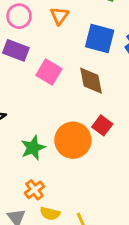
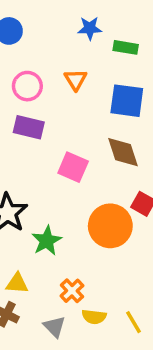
pink square: (49, 72) -> (73, 167), moved
green star: (33, 148) -> (47, 241), moved

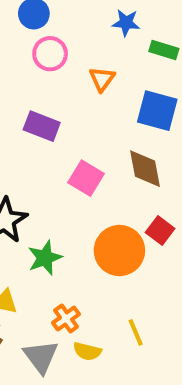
pink circle: (27, 86) -> (50, 54), moved
yellow line: (133, 322) -> (136, 332), moved
gray triangle: (54, 327) -> (41, 357), size x1.4

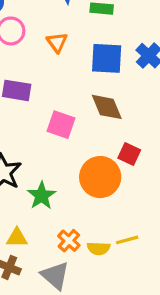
yellow line: (136, 332) -> (127, 240), turned -70
yellow semicircle: (87, 351) -> (99, 248), moved

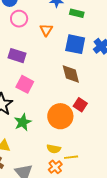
pink square: (61, 125) -> (25, 84), moved
orange cross: (69, 241) -> (55, 167), moved
yellow semicircle: (99, 248) -> (54, 149), moved

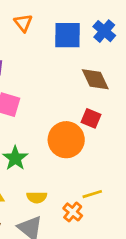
brown diamond: (71, 74) -> (95, 79), moved
yellow semicircle: (54, 149) -> (37, 197), moved

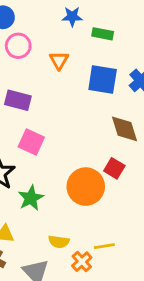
yellow semicircle: (37, 197) -> (59, 242), moved

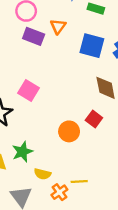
purple rectangle: (18, 100) -> (34, 36), moved
orange circle: (86, 187) -> (69, 131), size x0.7
green star: (31, 198) -> (22, 152), moved

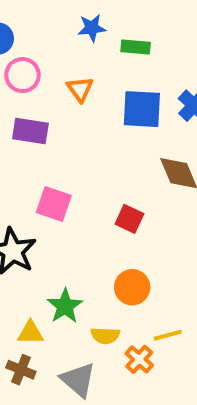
purple rectangle: (34, 36) -> (30, 131), moved
red square: (94, 119) -> (129, 219), moved
orange circle: (69, 131) -> (132, 287), moved

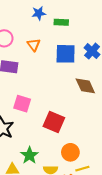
red square: (129, 219) -> (54, 122), moved, size x1.5
orange circle: (132, 287) -> (70, 152), moved

